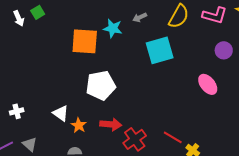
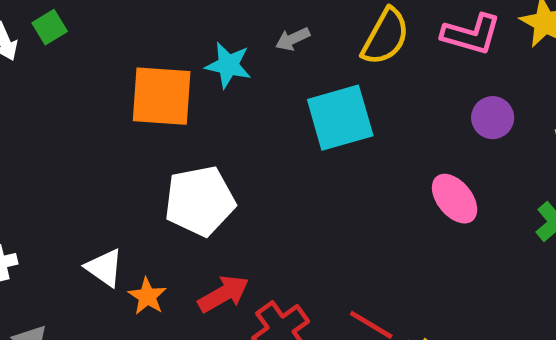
red arrow: (111, 124) -> (224, 294), turned -35

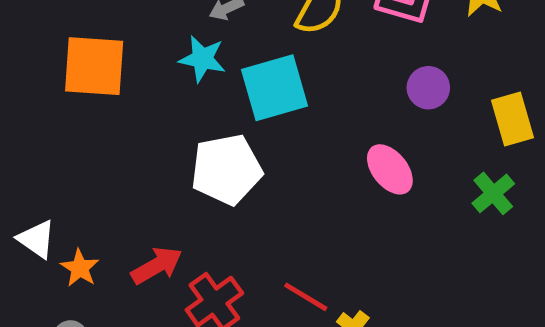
cyan star: (228, 65) -> (202, 59), moved
white pentagon: (200, 201) -> (226, 169), moved

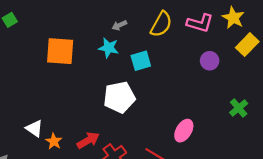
cyan square: (274, 88) -> (141, 61), size x0.7
yellow rectangle: (512, 119) -> (247, 45), moved, turned 60
pink ellipse: (390, 169) -> (184, 131), moved, turned 70

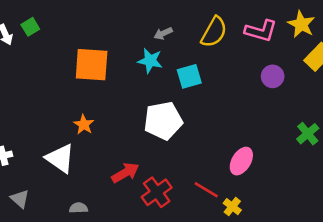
white triangle: (34, 128) -> (60, 158), size x1.4
orange star: (54, 141) -> (84, 125), moved

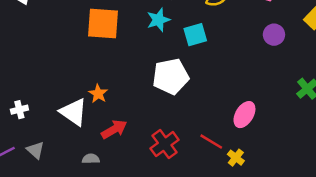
cyan star: (150, 61) -> (158, 20), turned -30
orange star: (84, 125) -> (98, 94), moved
red arrow: (125, 173) -> (114, 129), moved

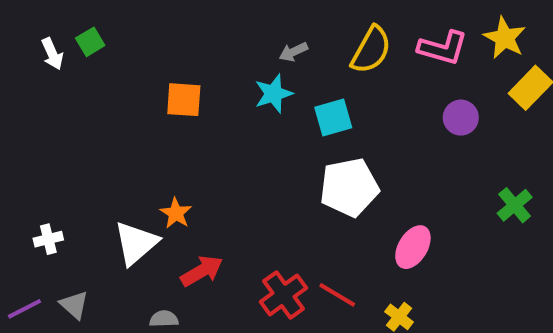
orange square: (103, 24) -> (184, 100), size x0.7
white pentagon: (171, 76) -> (349, 187), moved
white triangle: (74, 112) -> (136, 243), turned 44
red line: (211, 142) -> (337, 295), moved

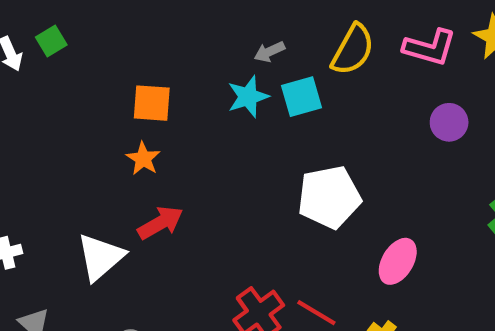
cyan square: (333, 118) -> (301, 97), moved
orange star: (176, 213) -> (143, 159), moved
red arrow: (202, 271) -> (160, 223), moved

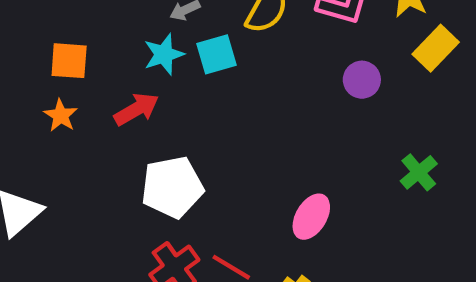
white pentagon: (329, 197) -> (172, 187), moved
red arrow: (160, 223) -> (136, 109), moved

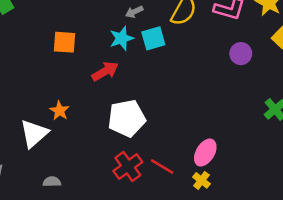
orange star: (61, 115) -> (59, 111), moved
pink ellipse: (311, 217) -> (205, 153), moved

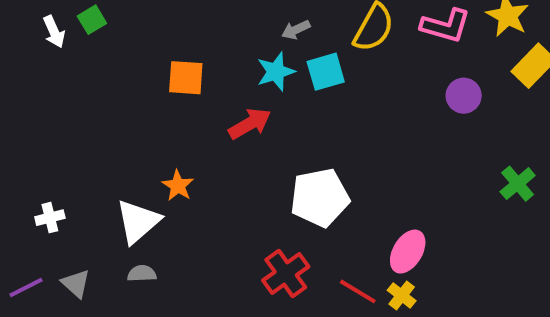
white pentagon: (127, 118) -> (320, 198), moved
red line: (162, 166) -> (358, 291), moved
gray semicircle: (52, 182) -> (142, 274), moved

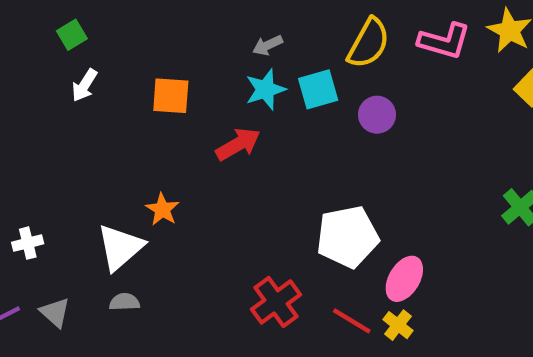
gray arrow: (296, 30) -> (268, 45), moved
white arrow: (54, 32) -> (85, 85), moved, turned 56
purple circle: (464, 96) -> (377, 115), moved
white pentagon: (320, 198) -> (348, 237), moved

